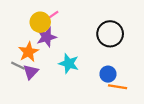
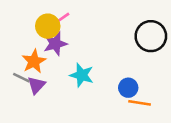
black circle: (110, 34) -> (151, 36), moved

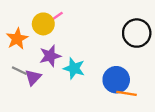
purple star: (55, 44) -> (50, 56), moved
orange star: (34, 61) -> (17, 39), moved
blue circle: (128, 88) -> (116, 80), size x1.5

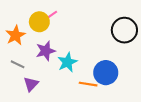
cyan star: (74, 68) -> (67, 62), turned 30
purple triangle: (33, 77) -> (31, 84), moved
orange line: (126, 93) -> (88, 84), moved

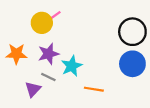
orange star: (15, 35) -> (16, 54), moved, turned 30
gray line: (18, 64) -> (48, 77), moved
blue circle: (106, 73) -> (132, 64), moved

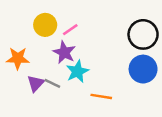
pink line: (54, 16) -> (70, 30), moved
purple star: (48, 54) -> (64, 52), moved, turned -30
purple triangle: (33, 89) -> (36, 83), moved

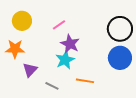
yellow circle: (45, 25) -> (22, 21), moved
purple star: (64, 52) -> (70, 44), moved
gray line: (52, 83) -> (52, 86), moved

